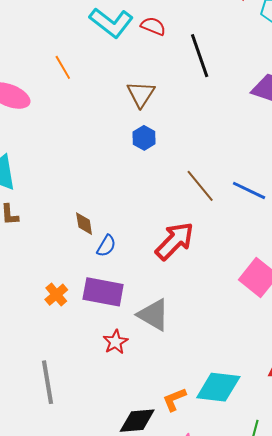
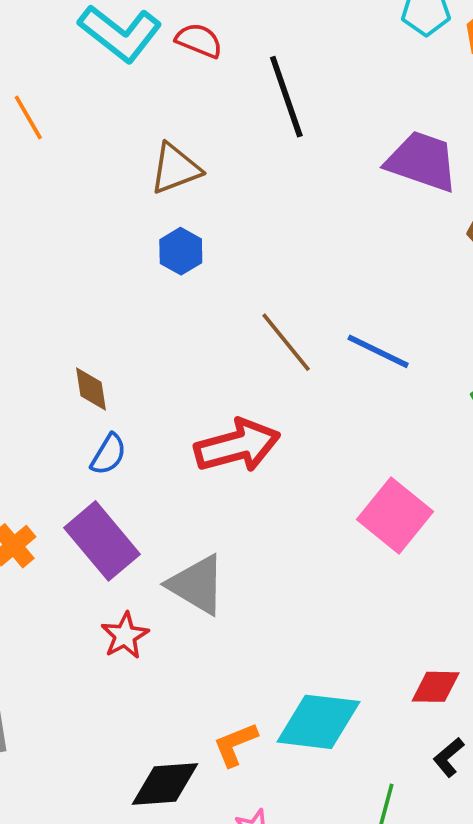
brown triangle: (141, 94) -> (175, 169), turned 36
brown diamond: (84, 224) -> (91, 389), moved
red arrow: (175, 241) -> (237, 446), turned 30
purple rectangle: (103, 292) -> (102, 541), turned 39

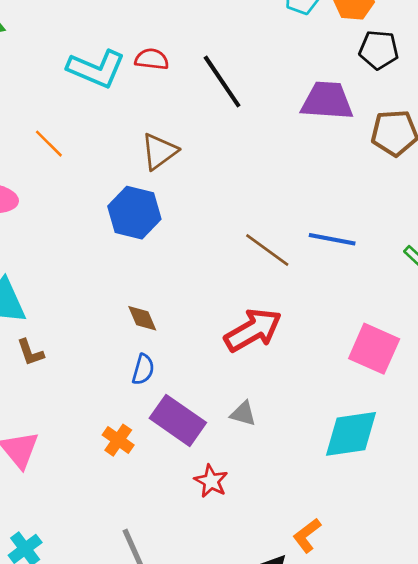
blue hexagon: (181, 251) -> (134, 213), moved, size x1.6
blue semicircle: (108, 454) -> (143, 369), moved
gray triangle: (197, 585) -> (243, 414), moved, size x0.6
cyan diamond: (318, 722) -> (351, 434), moved

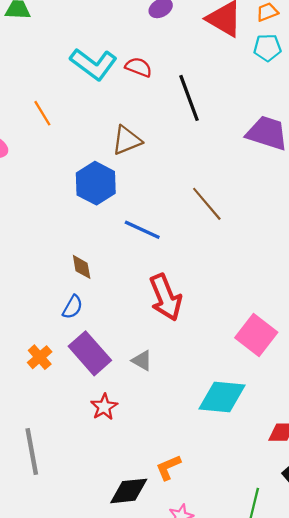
blue line: (332, 239) -> (142, 230), moved
brown line: (267, 250) -> (207, 204), moved
red arrow: (253, 330) -> (166, 297), turned 84

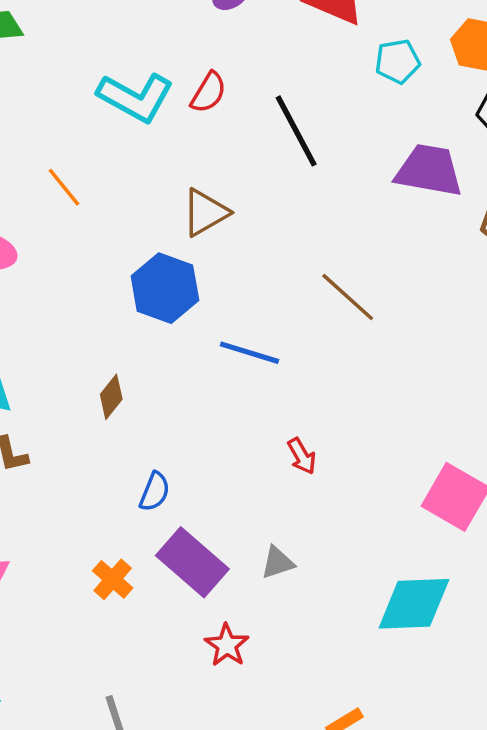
cyan pentagon: (267, 48) -> (397, 61), moved
red semicircle: (139, 67) -> (208, 93), turned 108
brown diamond: (82, 267) -> (111, 397), moved, turned 56
red arrow: (166, 297) -> (302, 456), size x0.5
gray triangle: (142, 361) -> (278, 563), turned -40

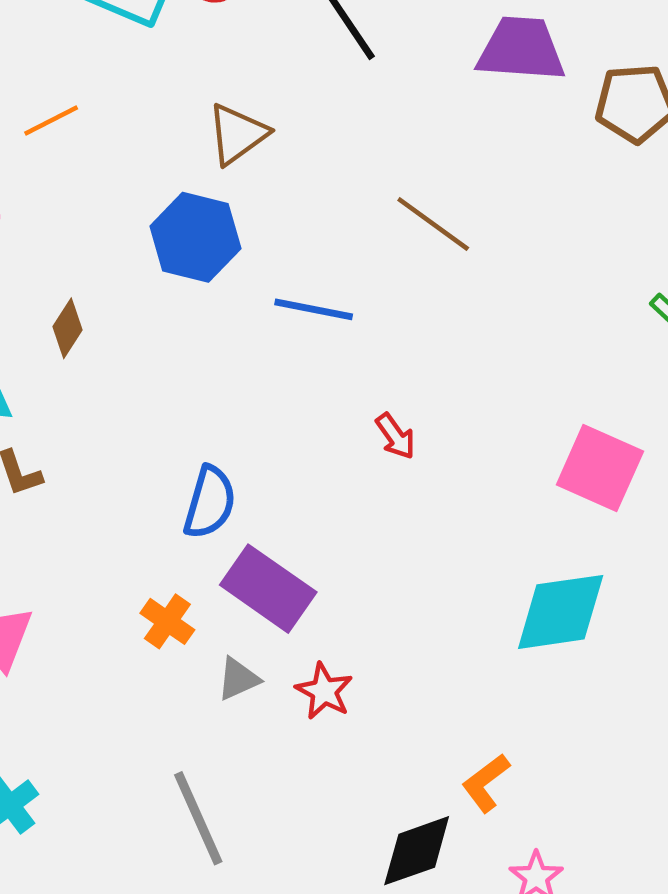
orange line: (64, 187) -> (51, 120), turned -72
brown diamond: (111, 397) -> (68, 328), moved
blue semicircle: (155, 492) -> (210, 502), size x1.4
gray triangle: (278, 563) -> (238, 679), moved

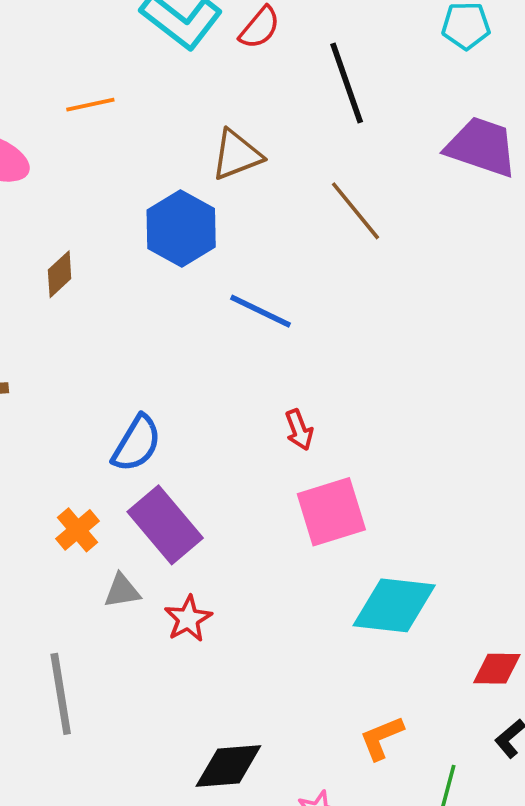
brown line: (433, 224) -> (356, 211), moved
pink square: (600, 468) -> (331, 512), moved, turned 34
orange L-shape: (486, 783) -> (382, 738), moved

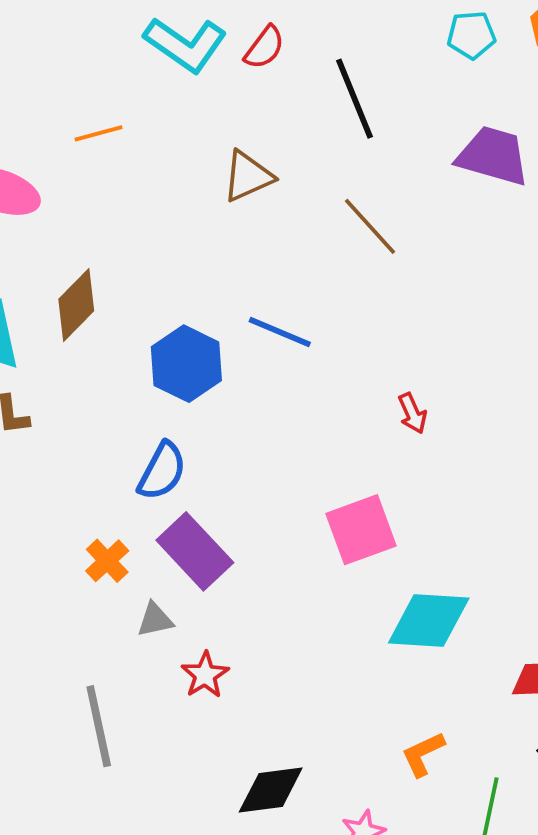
blue hexagon: (181, 228) -> (186, 364), moved
brown diamond: (60, 274) -> (76, 305), size x1.5
red arrow: (299, 430) -> (412, 413), moved
red star: (188, 619) -> (205, 675), moved

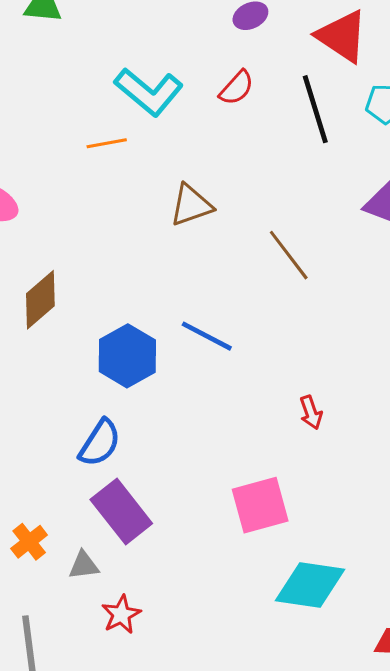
red semicircle: (264, 47) -> (237, 88), moved
black line: (354, 99) -> (315, 109), moved
orange line: (99, 133) -> (107, 143), moved
orange cross: (107, 561) -> (29, 542), moved

